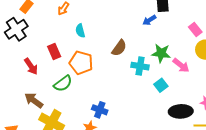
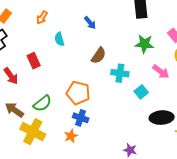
blue arrow: (149, 20) -> (90, 23), moved, turned -96
green star: (161, 53) -> (144, 44), moved
orange pentagon: (81, 63) -> (78, 93), moved
green semicircle: (63, 84) -> (42, 103), moved

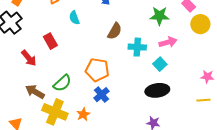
pink arrow: (161, 72) -> (168, 42), moved, turned -48
blue cross: (81, 118) -> (101, 95), turned 35
black ellipse: (162, 118) -> (157, 90), moved
orange star: (71, 136) -> (83, 114), moved

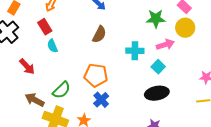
cyan semicircle: (74, 18) -> (52, 46), moved
yellow circle: (200, 24) -> (185, 28), moved
brown semicircle: (115, 31) -> (99, 34), moved
red rectangle: (50, 41) -> (45, 27), moved

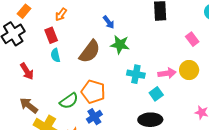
green star: (156, 19) -> (120, 45), moved
yellow circle: (185, 28) -> (189, 70), moved
brown semicircle: (99, 34) -> (90, 52), moved, size x1.4
green semicircle: (62, 90) -> (69, 101), moved

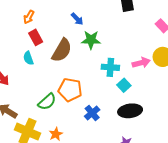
red rectangle: (51, 35) -> (36, 37), moved
cyan square: (156, 94) -> (124, 85), moved
blue cross: (94, 117) -> (92, 113), moved

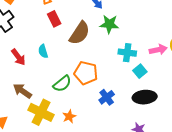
cyan semicircle: (28, 58) -> (43, 51), moved

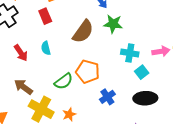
red rectangle: (54, 19) -> (45, 16), moved

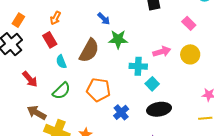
cyan semicircle: (46, 48) -> (61, 62), moved
pink arrow: (161, 51) -> (162, 52), moved
green semicircle: (64, 81) -> (61, 91), moved

